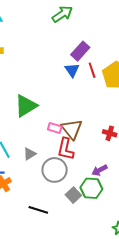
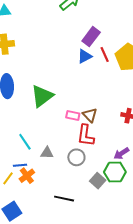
blue triangle: (72, 70) -> (85, 56), turned 42
brown triangle: (72, 129) -> (90, 115), size x0.7
gray triangle: (30, 154) -> (47, 153), moved, turned 40
gray circle: (55, 170) -> (76, 157), size x0.7

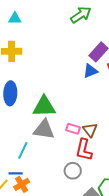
green triangle: (42, 96) -> (44, 107), turned 30
cyan line: (25, 142) -> (23, 150), turned 54
gray triangle: (47, 153) -> (44, 130), moved, size x1.6

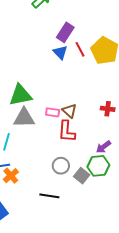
blue triangle: (90, 71) -> (60, 52), turned -42
gray circle: (73, 171) -> (61, 166), moved

